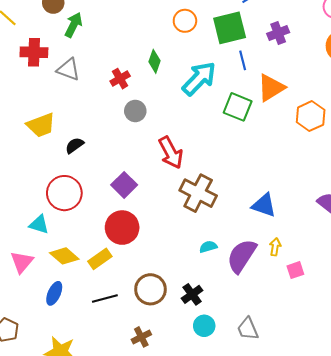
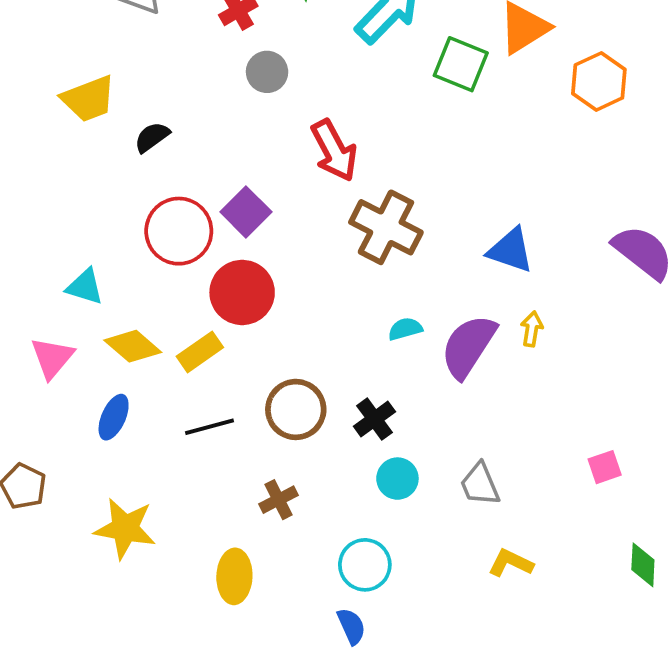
red circle: (64, 193) -> (179, 231), moved
pink square: (295, 270) -> (605, 467), moved

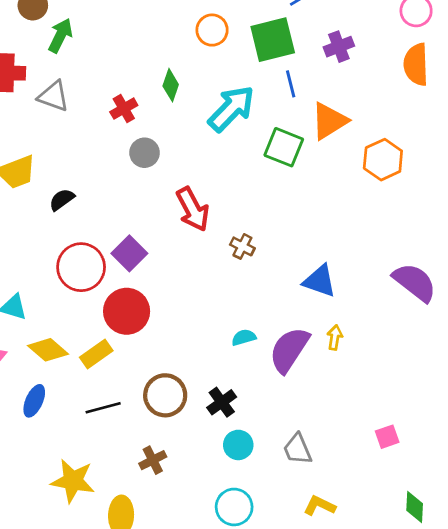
brown cross: (386, 227) -> (242, 246), moved, size x0.5
yellow star: (125, 528) -> (73, 481), moved
cyan circle: (365, 565) -> (234, 507), moved

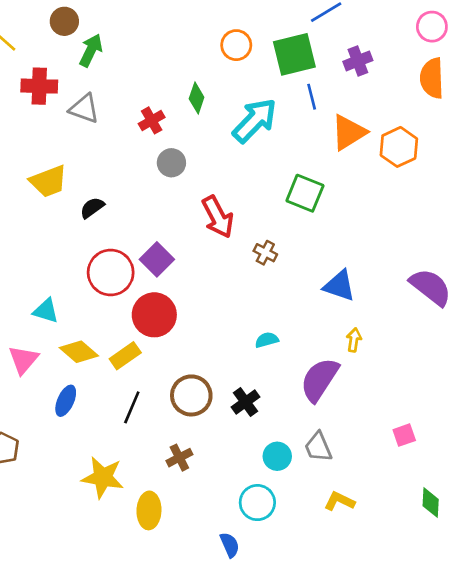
green square: (284, 147) -> (305, 193), moved
orange hexagon: (383, 160) -> (399, 147), moved
purple semicircle: (289, 350) -> (320, 380), moved
black line: (103, 408) -> (132, 407), turned -52
cyan circle: (238, 445) -> (277, 456), moved

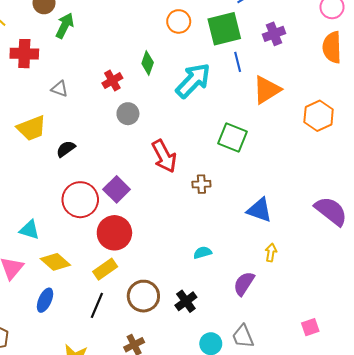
gray triangle: (84, 109) -> (60, 89), moved, size x0.7
orange hexagon: (399, 147) -> (319, 116), moved
brown cross: (265, 253) -> (201, 184), turned -30
yellow rectangle: (125, 356) -> (105, 269), moved
purple semicircle: (320, 380) -> (244, 284), size x0.7

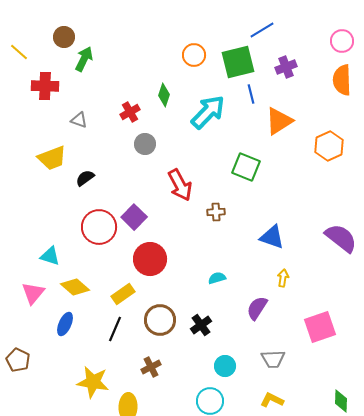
red circle: (114, 233) -> (150, 259), moved
pink square: (310, 327) -> (320, 327), moved, size x1.8
gray trapezoid: (243, 336) -> (273, 359), moved, turned -70

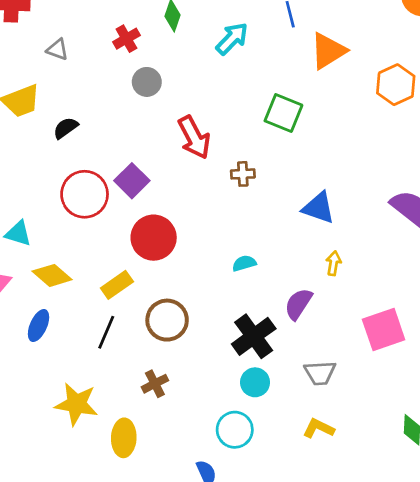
cyan arrow: (208, 112) -> (232, 39), size x0.7
black cross: (201, 325) -> (254, 336), moved, size x1.5

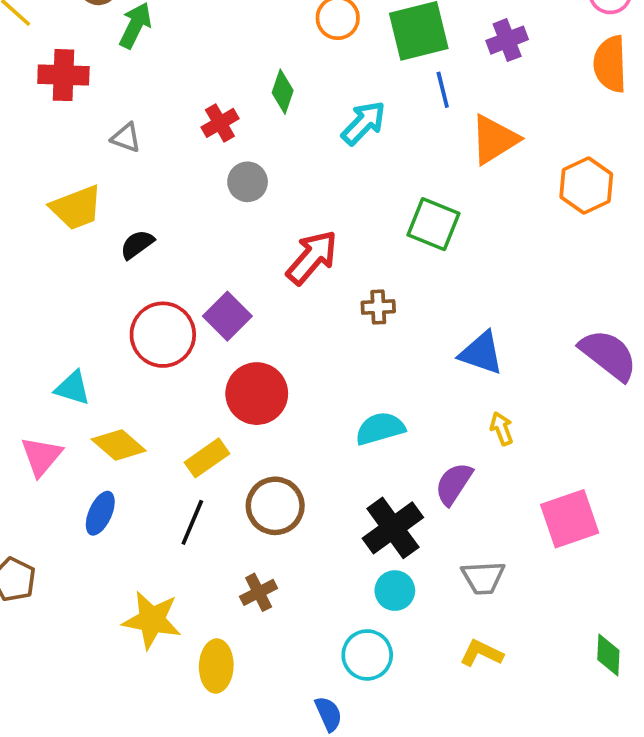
red arrow: (194, 137) -> (312, 257), turned -111
cyan semicircle: (244, 263) -> (380, 429), size x1.5
yellow arrow: (334, 263) -> (502, 429), turned -30

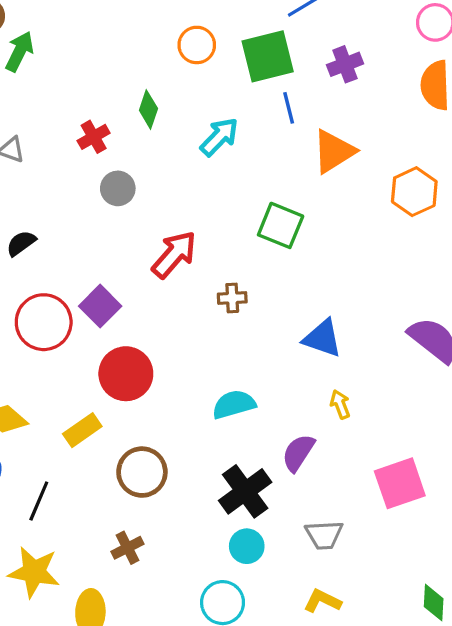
black line: (192, 522) -> (39, 501), moved

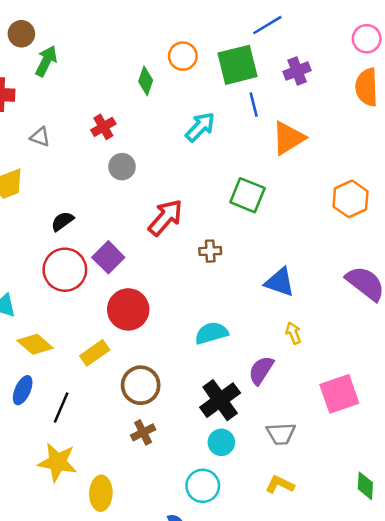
green diamond: (148, 109) -> (146, 81), moved
orange hexagon: (414, 192) -> (350, 199), moved
black semicircle: (21, 243) -> (62, 221), moved
brown cross: (127, 548) -> (143, 432), moved

